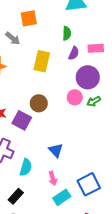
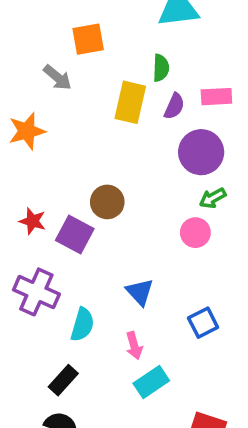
yellow rectangle: (42, 61) -> (130, 102), moved
pink circle: (75, 97) -> (195, 233), moved
blue square: (89, 184) -> (203, 323), moved, size x0.7

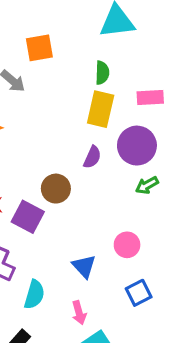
yellow rectangle: (130, 102) -> (101, 109), moved
purple semicircle: (174, 106) -> (92, 157), moved
pink circle: (195, 233) -> (127, 245), moved

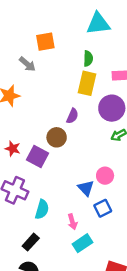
purple semicircle: (92, 157) -> (72, 116), moved
blue triangle: (84, 266) -> (86, 188), moved
blue square: (139, 293) -> (103, 208), moved

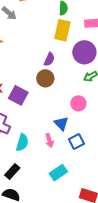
brown circle: (57, 137) -> (45, 78), moved
pink circle: (105, 176) -> (78, 103), moved
pink arrow: (72, 222) -> (49, 140), moved

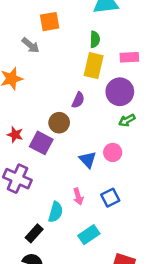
brown circle: (45, 78) -> (59, 123), moved
blue triangle: (61, 123) -> (88, 160), moved
cyan semicircle: (22, 142) -> (56, 212), moved

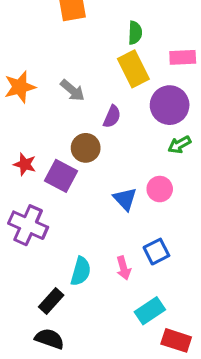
gray arrow: (31, 45) -> (72, 90), moved
yellow rectangle: (94, 66) -> (133, 69), turned -40
pink arrow: (78, 196) -> (124, 268), moved
cyan rectangle: (89, 235) -> (150, 311), moved

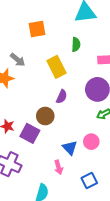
yellow rectangle: (133, 69) -> (56, 67), moved
gray arrow: (72, 90) -> (18, 60), moved
pink arrow: (124, 268) -> (59, 167), moved

